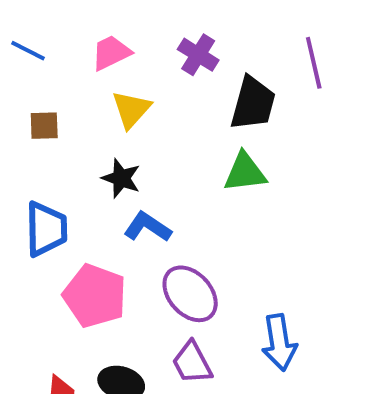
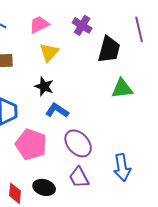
green triangle: (245, 172) -> (122, 88), moved

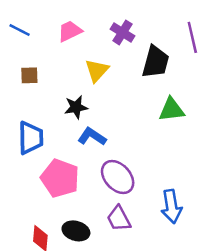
yellow triangle: (49, 52) -> (97, 70), moved
black star: (44, 86) -> (76, 107), turned -30

